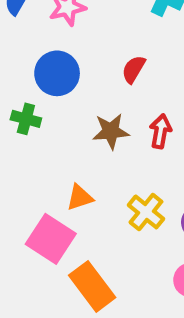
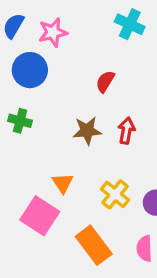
blue circle: (57, 73) -> (30, 70), moved
orange triangle: (80, 197) -> (63, 183), turned -45
orange rectangle: (92, 286) -> (94, 245), moved

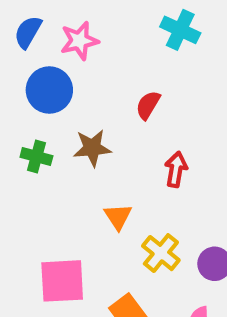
brown star: (87, 131) -> (92, 148), moved
orange triangle: (63, 183) -> (118, 217), moved
pink square: (40, 216) -> (62, 281), turned -36

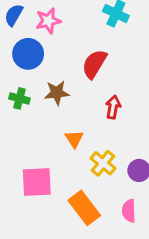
red semicircle: (148, 105) -> (94, 64), size x1.5

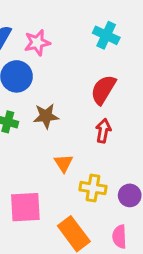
red semicircle: (94, 64) -> (103, 90), moved
yellow cross: (103, 163) -> (93, 188), turned -30

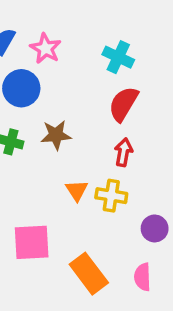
cyan cross: (106, 35) -> (118, 57), moved
pink star: (37, 43) -> (46, 48), turned -30
yellow cross: (93, 188) -> (111, 196), moved

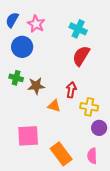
brown star: (56, 135) -> (36, 86), moved
red arrow: (123, 152) -> (71, 90), moved
orange triangle: (77, 190) -> (54, 106), turned -40
yellow cross: (111, 196) -> (89, 107), moved

